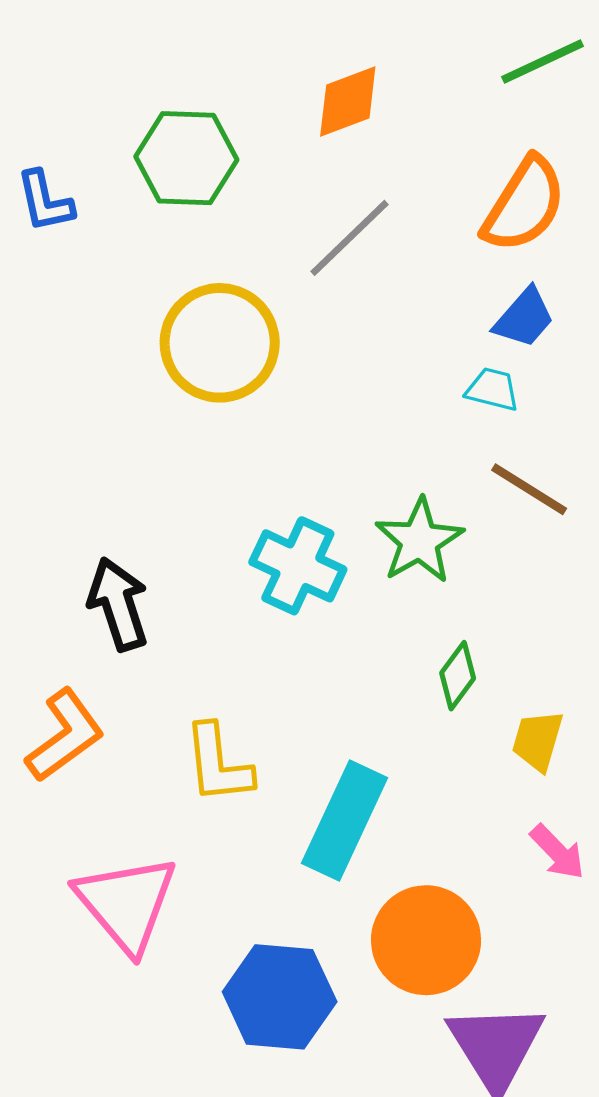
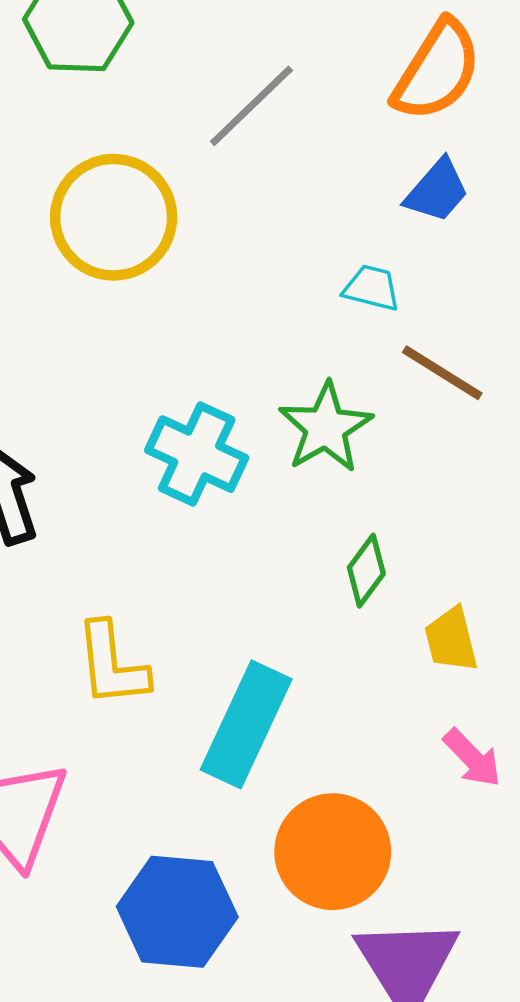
cyan trapezoid: (493, 389) -> (372, 288), moved
yellow trapezoid: (537, 741) -> (451, 640), turned -30

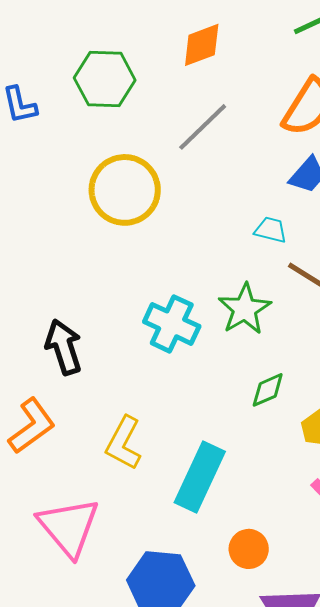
green diamond: (366, 571) -> (268, 390), turned 30
yellow L-shape: (112, 664) -> (124, 443), turned 34
orange circle: (333, 852) -> (249, 549), size x0.6

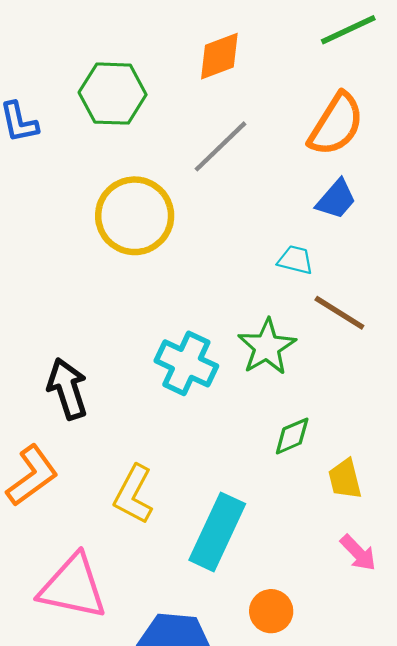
pink triangle: (69, 527) -> (73, 587), turned -38

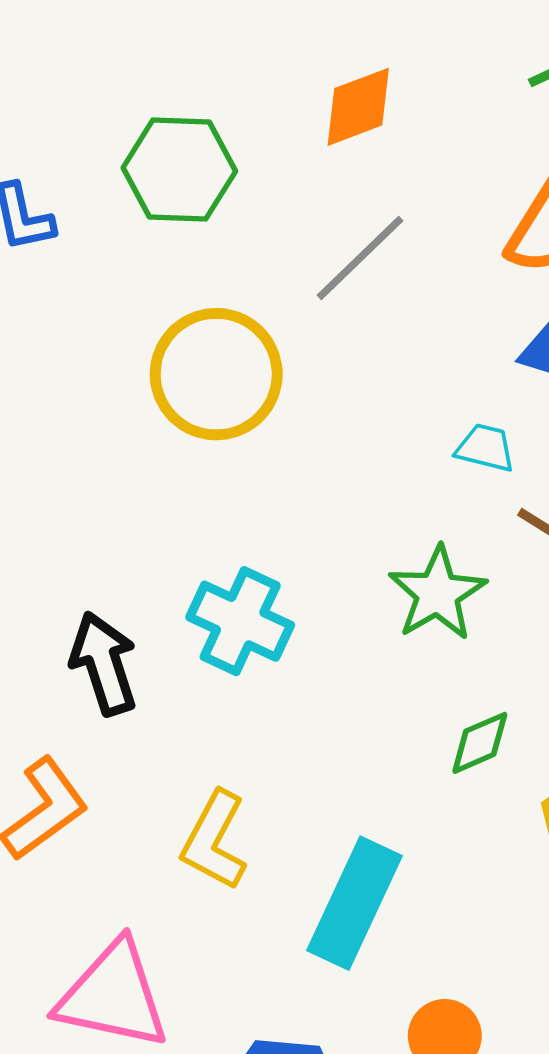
cyan cross: (186, 363) -> (240, 621), moved

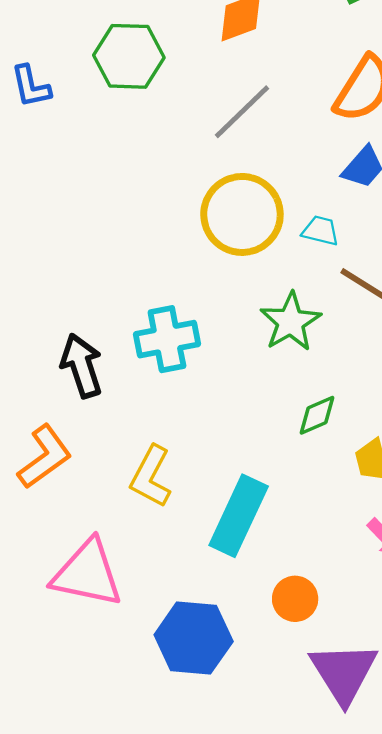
yellow circle: (216, 374) -> (242, 214), moved
cyan cross: (240, 621) -> (167, 339), turned -36

